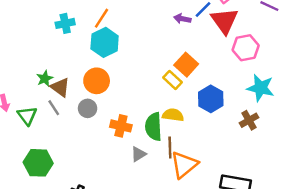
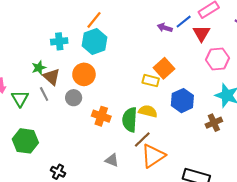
red triangle: (224, 21) -> (201, 33), size x0.7
cyan cross: (65, 23) -> (59, 41), moved
yellow rectangle: (173, 80) -> (151, 81), turned -35
brown line: (170, 147) -> (142, 139), turned 42
gray triangle: (138, 154) -> (112, 160), moved, turned 48

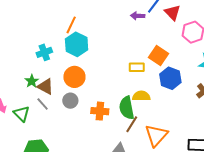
orange square: (164, 68) -> (159, 56), moved
brown line: (142, 139) -> (132, 124), moved

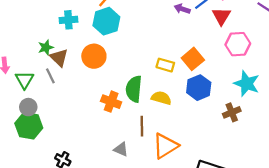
gray circle: (70, 101) -> (28, 107), moved
green semicircle: (127, 108) -> (134, 89), moved
brown line: (132, 124) -> (142, 126), turned -48

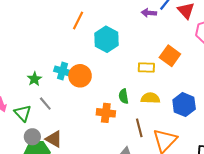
cyan cross: (68, 20) -> (63, 71), moved, turned 35
cyan hexagon: (106, 21) -> (106, 39), moved
brown triangle: (59, 58) -> (54, 139), moved
blue hexagon: (199, 88) -> (184, 105), moved
green semicircle: (134, 89) -> (124, 96), size x0.6

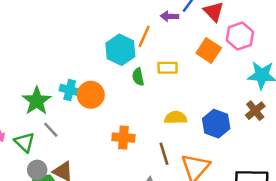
orange line: (78, 21) -> (144, 36), moved
orange square: (170, 56) -> (209, 51), moved
yellow rectangle: (146, 67) -> (168, 68), moved
green star: (34, 79) -> (37, 101), size x1.6
green semicircle: (124, 96) -> (138, 77), moved

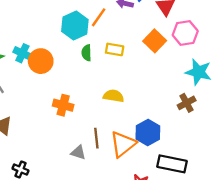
blue hexagon: (216, 124) -> (148, 132), moved
brown line: (164, 154) -> (96, 138), moved

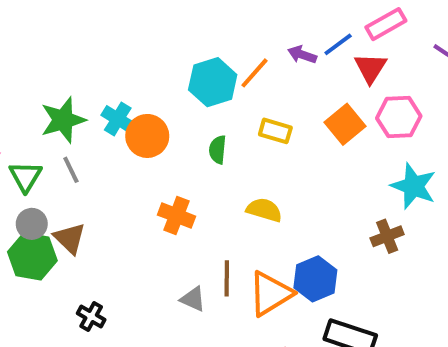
green semicircle: (86, 53) -> (218, 150), moved

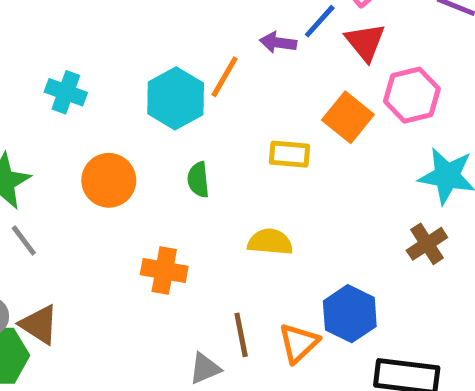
cyan cross: (118, 119) -> (66, 92), moved
yellow rectangle: (275, 131) -> (289, 154), moved
orange triangle: (271, 294) -> (299, 343), size x0.7
gray triangle: (193, 299) -> (205, 369), turned -36

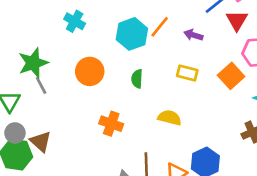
purple arrow: (278, 43) -> (193, 35), moved
orange square: (348, 117) -> (231, 76), moved
gray line: (24, 241) -> (41, 85), moved

